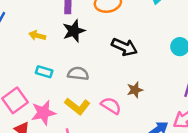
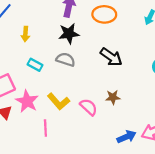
yellow arrow: (37, 36) -> (25, 34), moved, turned -112
gray semicircle: (78, 74) -> (66, 59), moved
pink star: (43, 113) -> (27, 101), turned 30

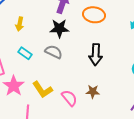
black arrow: (111, 57) -> (96, 55), turned 50

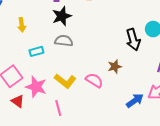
cyan rectangle: (25, 53) -> (36, 51), turned -32
black arrow: (96, 55) -> (133, 40), moved

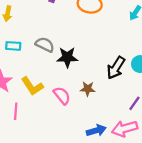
black star: (62, 16) -> (67, 57), moved
black arrow: (133, 40) -> (116, 68), turned 30

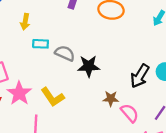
cyan rectangle: (13, 46) -> (41, 44), moved
pink semicircle: (62, 96) -> (130, 113), moved

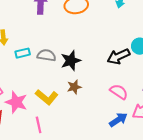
black arrow: (140, 76) -> (118, 56), turned 50
brown star: (111, 99) -> (74, 87), moved

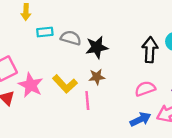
black arrow: (118, 56) -> (150, 50), turned 110
pink semicircle: (119, 92) -> (145, 89), turned -60
pink line: (39, 125) -> (87, 100), moved

